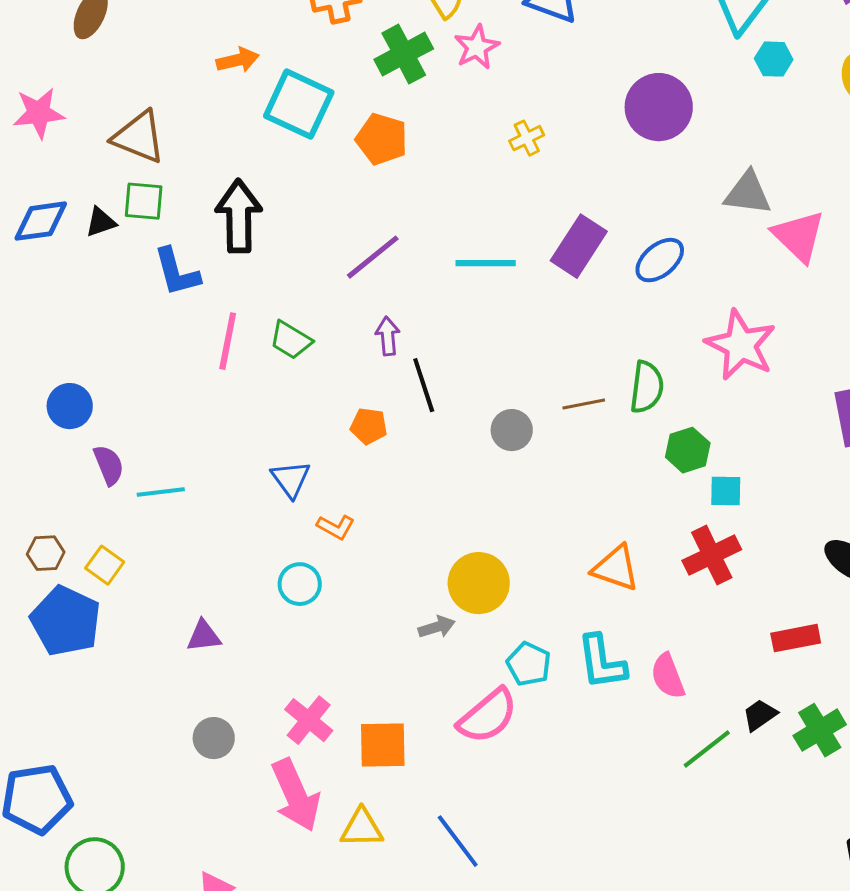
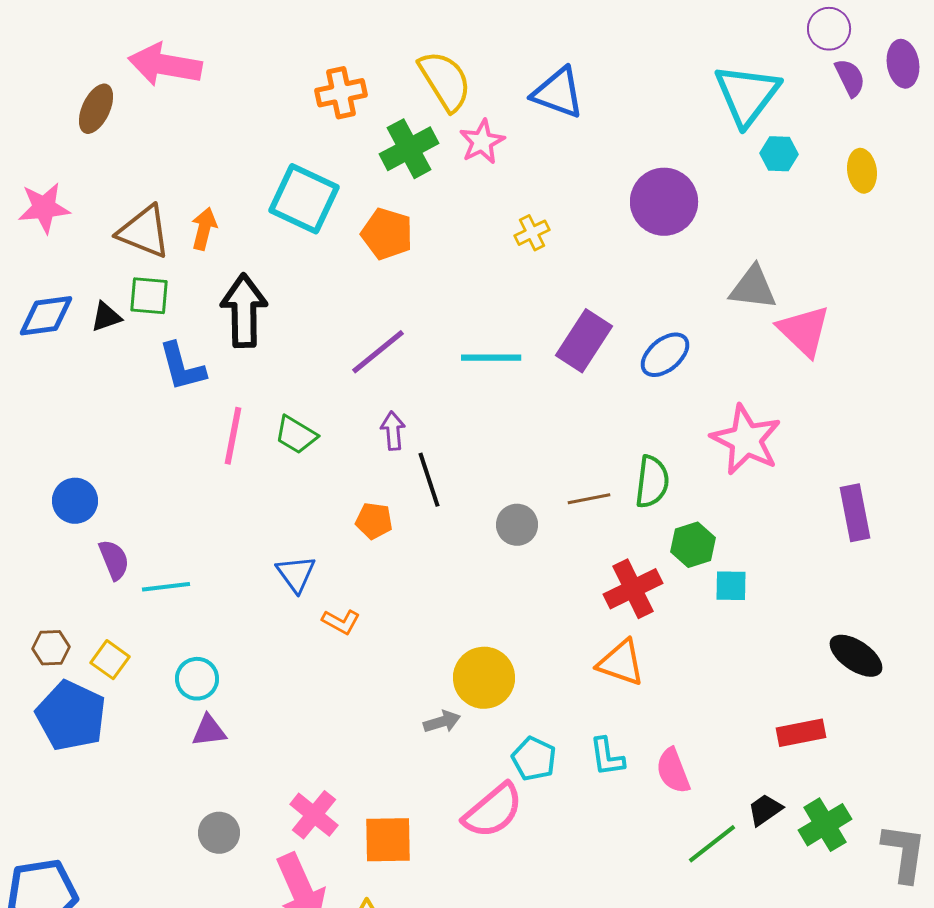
orange arrow: (238, 60) -> (204, 229), moved, turned -63
red cross: (712, 555) -> (633, 589), moved
cyan circle: (300, 584) -> (197, 679), moved
cyan L-shape: (602, 662) -> (607, 757), size x0.7

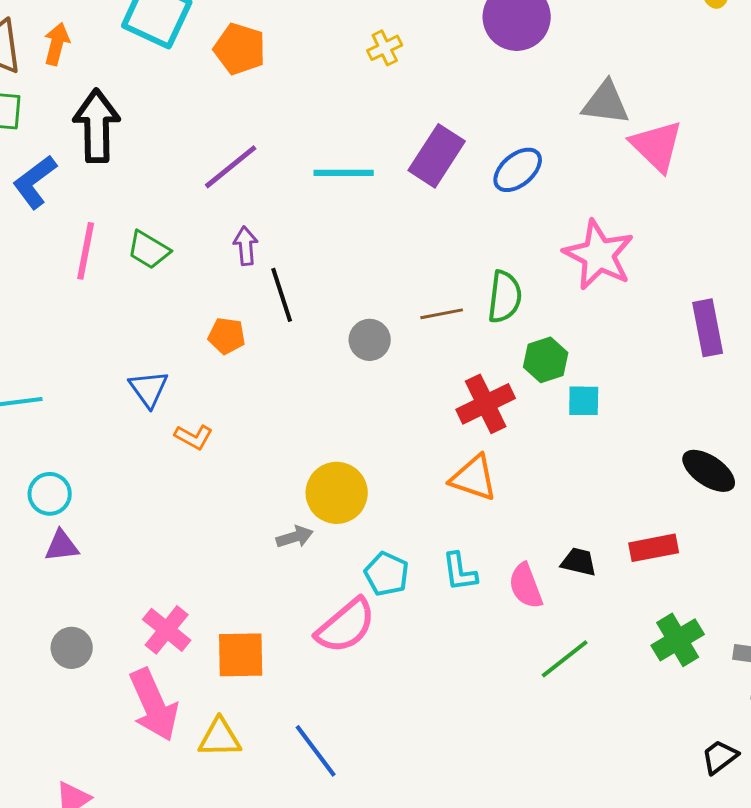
blue L-shape: (182, 367) -> (35, 182), turned 68
black trapezoid: (765, 810) -> (579, 562), moved, turned 48

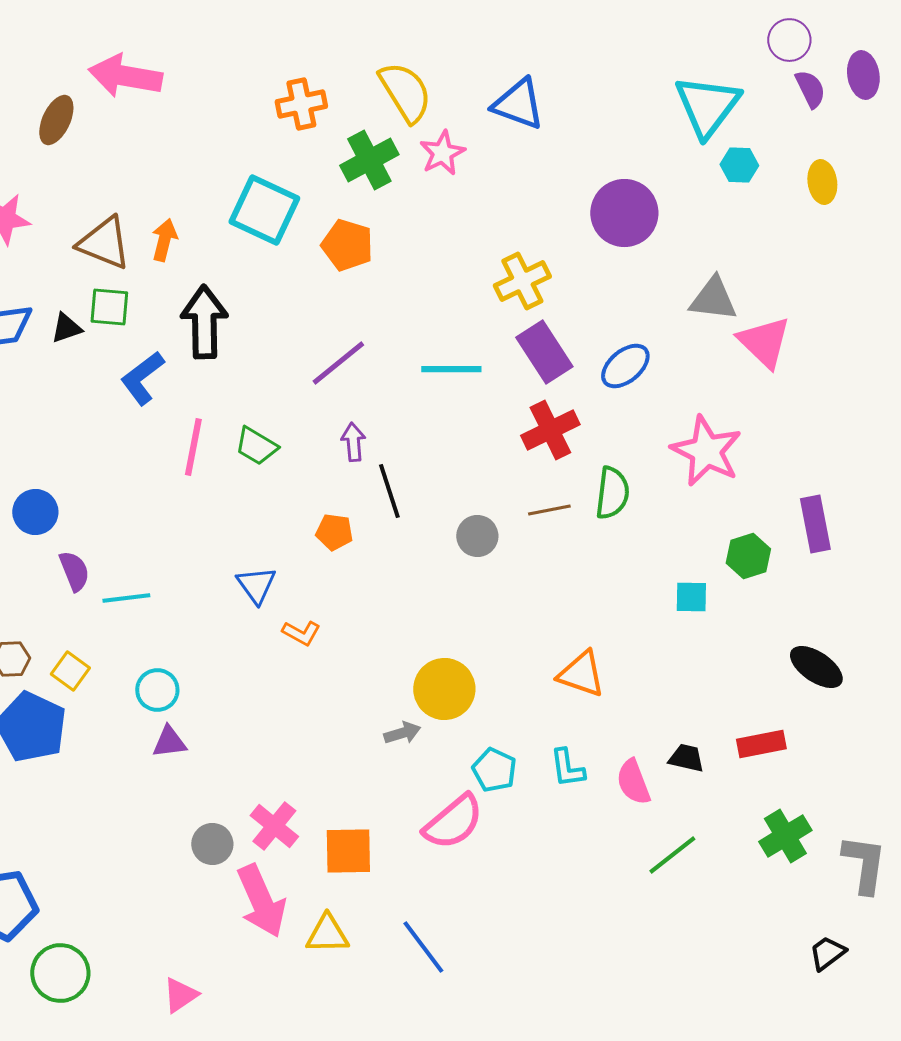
yellow cross: (385, 48) -> (522, 281), moved, size x1.6
purple rectangle: (437, 156) -> (544, 352), turned -66
green hexagon: (546, 360) -> (748, 556), moved
red cross: (486, 404) -> (550, 430), moved
gray circle: (72, 648) -> (212, 844), moved

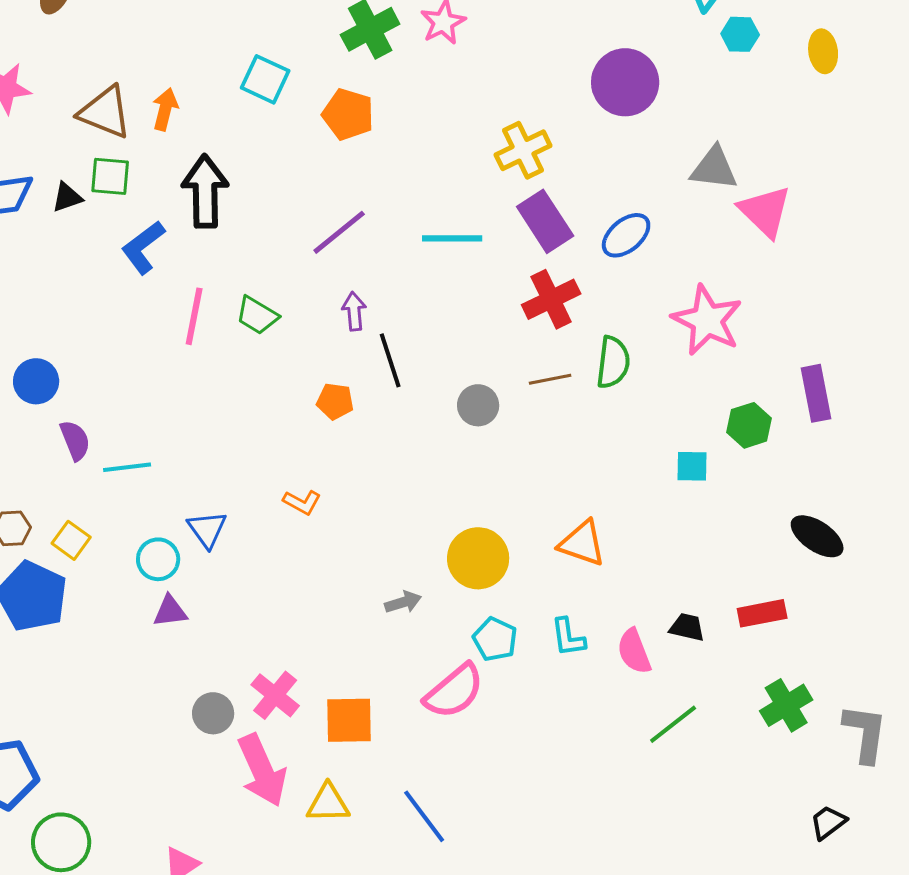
cyan square: (264, 210) -> (265, 79), size x0.7
blue triangle: (256, 585) -> (207, 529), moved
yellow circle: (444, 689) -> (478, 558), moved

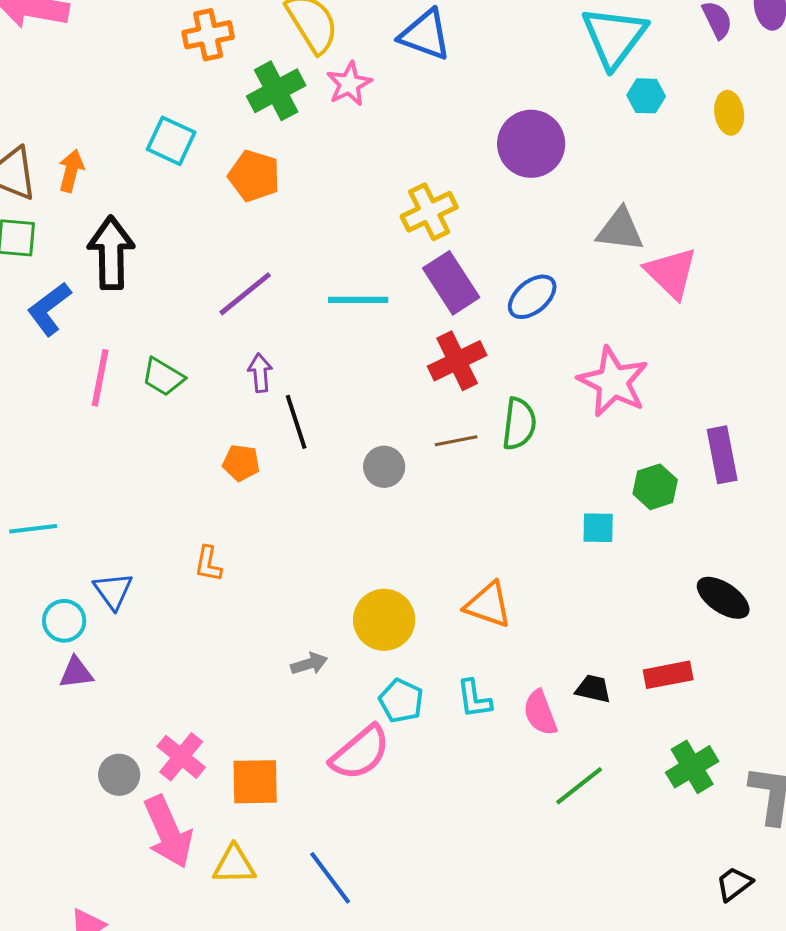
orange L-shape: (302, 502) -> (208, 564), turned 72

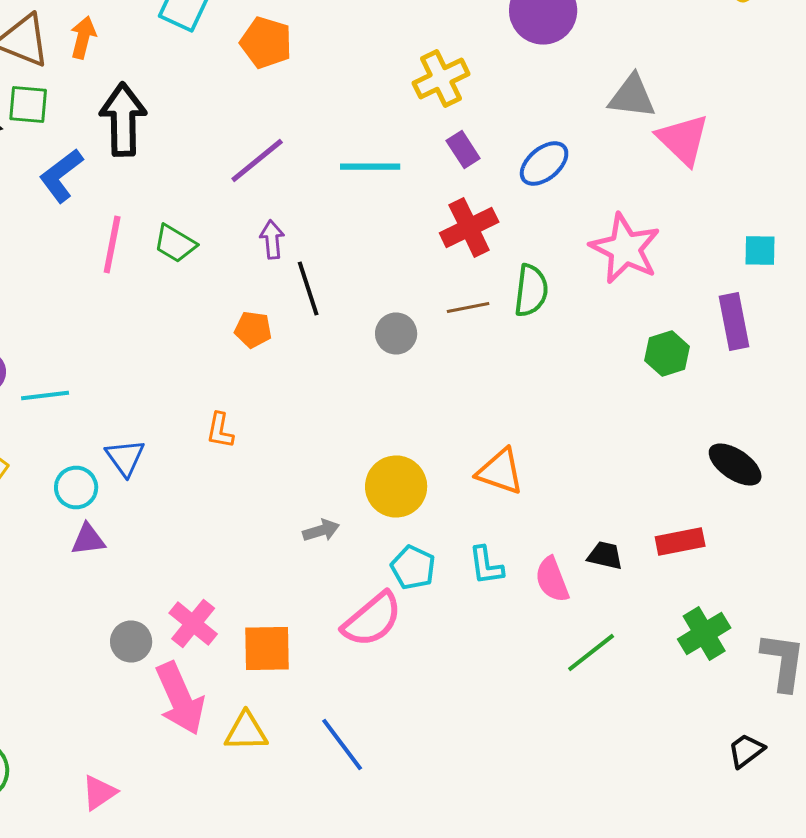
purple rectangle: (451, 283) -> (463, 150), size x0.6
cyan square: (598, 528) -> (760, 250), moved

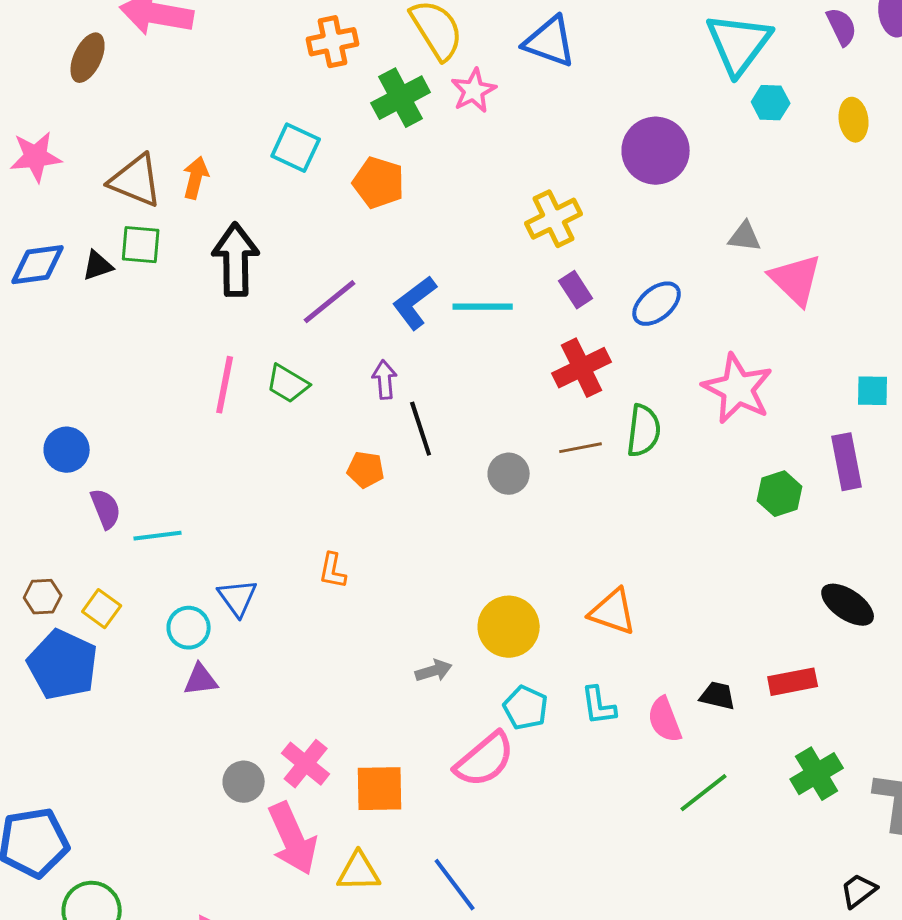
gray triangle: (632, 96) -> (745, 237), size x0.7
purple line: (257, 160) -> (330, 302), moved
blue L-shape: (61, 176) -> (415, 303), moved

